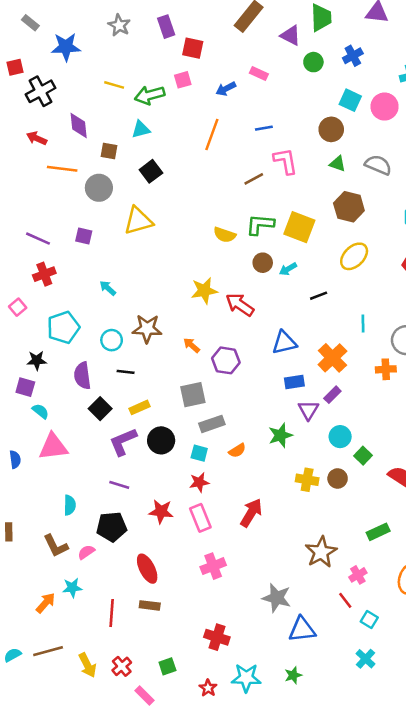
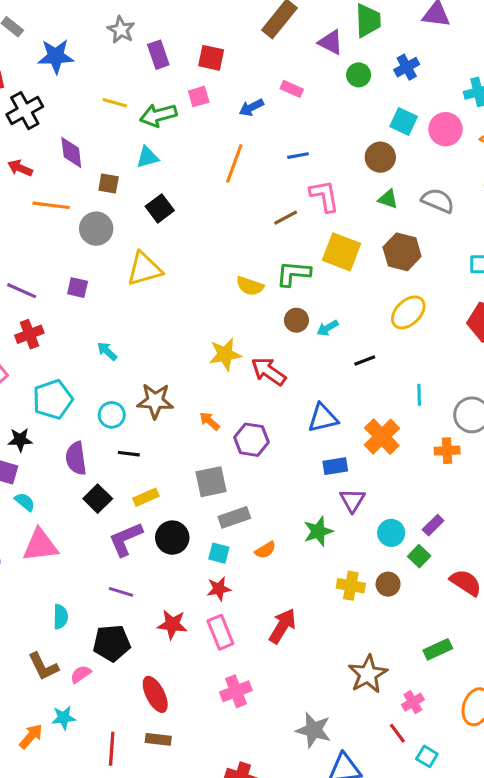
purple rectangle: (166, 27) -> (158, 55), moved
yellow square: (299, 227) -> (341, 252), moved
purple rectangle: (332, 395) -> (433, 525), moved

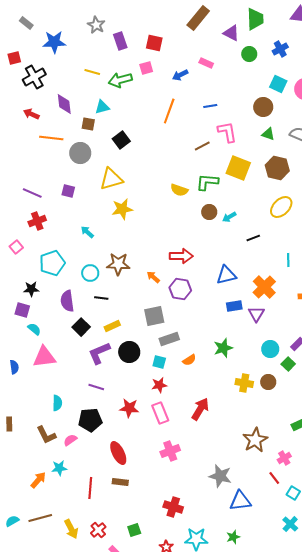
cyan triangle: (147, 157) -> (102, 107), moved
yellow star: (225, 354) -> (122, 209), moved
red arrow: (269, 371) -> (181, 256), moved, turned 145
purple triangle: (352, 500) -> (256, 314), moved

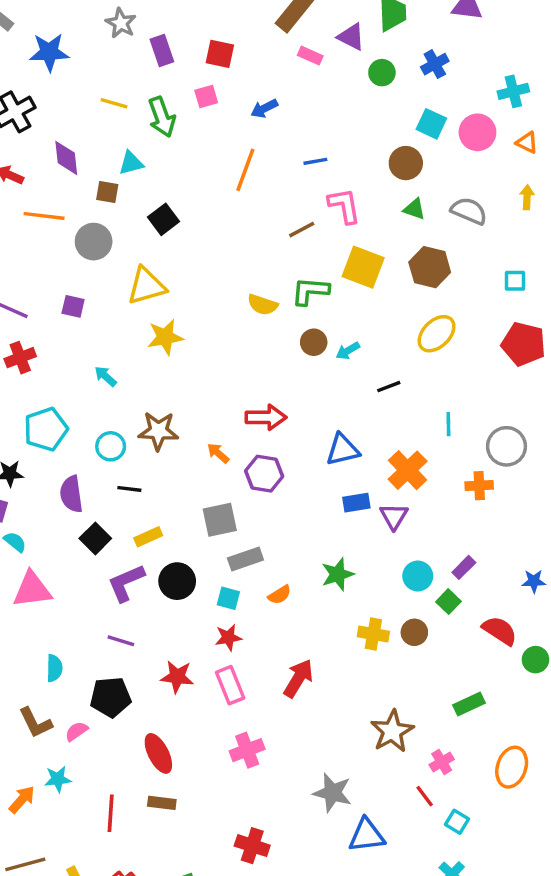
pink rectangle: (206, 63) -> (310, 56), moved
green arrow: (120, 80) -> (162, 117), turned -95

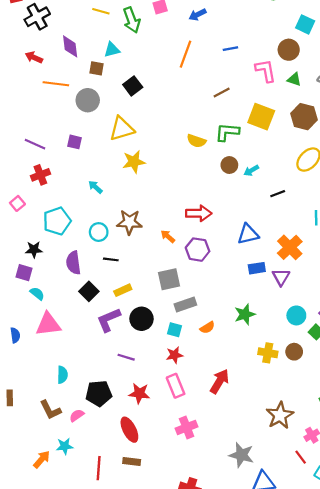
pink L-shape: (344, 206) -> (266, 71), moved
purple line: (121, 641) -> (126, 357), moved
red star: (177, 677) -> (139, 393), moved

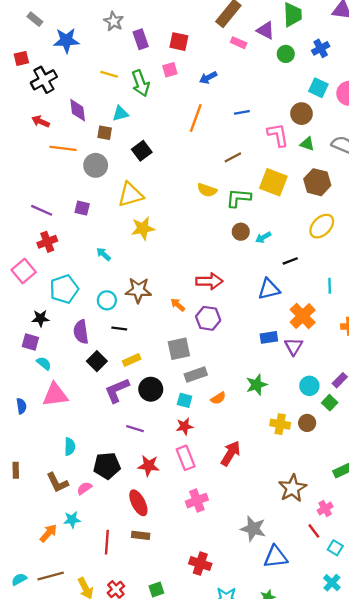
yellow semicircle: (196, 141) -> (207, 190), moved
pink square: (17, 203) -> (24, 271), size x1.5
blue triangle: (248, 234) -> (269, 289), moved

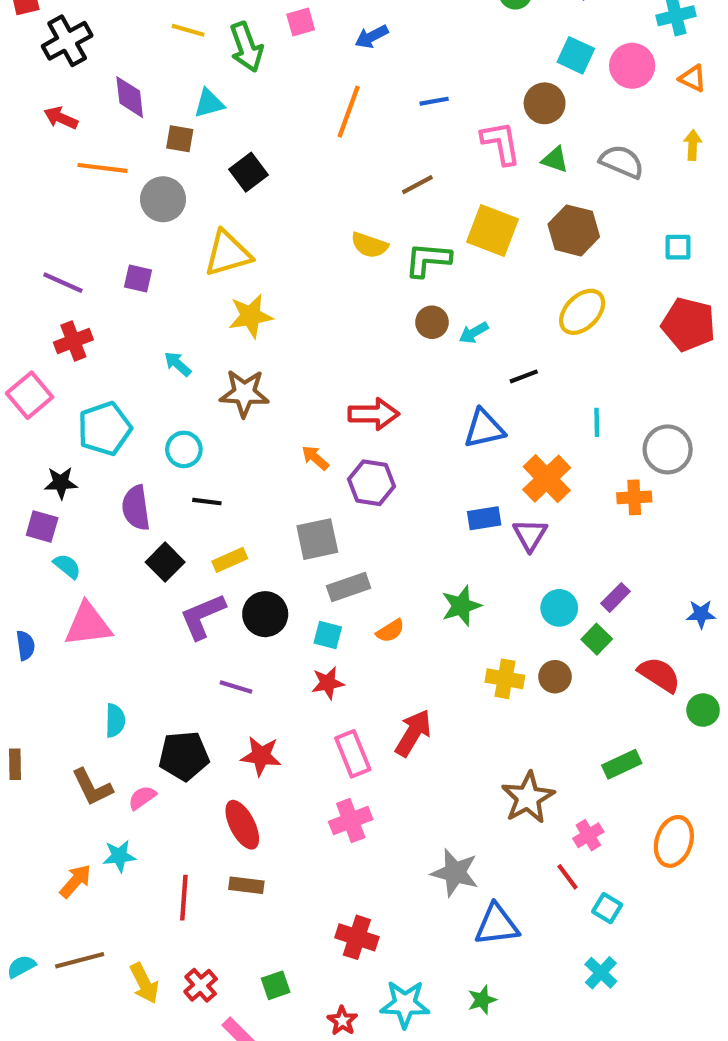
brown star: (138, 290) -> (244, 393), moved
pink rectangle: (186, 458) -> (353, 754), moved

